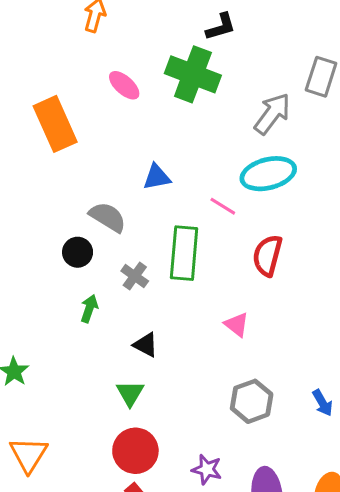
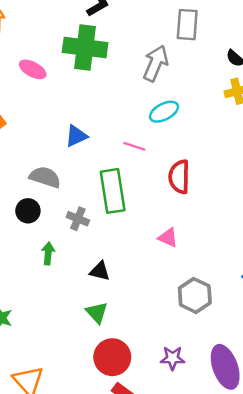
cyan ellipse: (268, 174) -> (164, 112), size x0.7

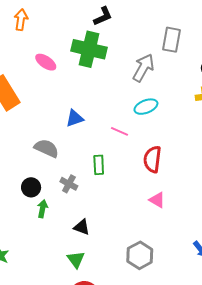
green rectangle: (113, 191) -> (99, 165), size x0.6
black circle: (28, 211) -> (31, 187), moved
pink triangle: (168, 237) -> (157, 200), moved
gray hexagon: (195, 295) -> (140, 255), moved

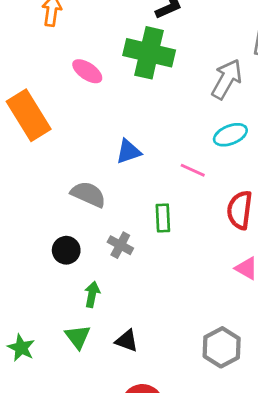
green arrow: (42, 209) -> (92, 294), moved
black triangle: (82, 227) -> (127, 341), moved
green triangle: (76, 260) -> (78, 337), moved

